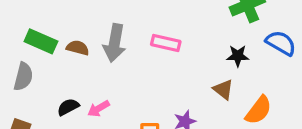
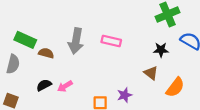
brown semicircle: (78, 48) -> (46, 53), moved

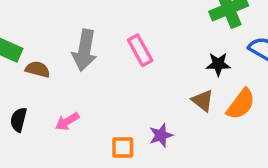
pink rectangle: (111, 41) -> (140, 50), turned 48
black semicircle: (44, 85) -> (19, 120), moved, turned -48
orange semicircle: (175, 87) -> (241, 104), moved

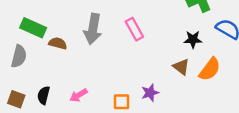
black semicircle: (19, 120) -> (44, 95), moved
pink arrow: (67, 121) -> (79, 95), moved

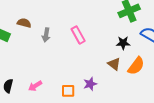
gray arrow: (93, 29) -> (46, 35), size x0.6
brown semicircle: (58, 43) -> (24, 23), moved

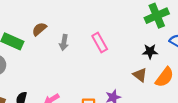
brown semicircle: (24, 23) -> (39, 29), turned -56

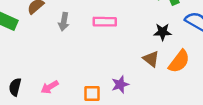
pink rectangle: (100, 42) -> (105, 22), turned -60

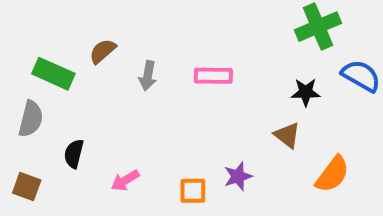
orange semicircle: (179, 61) -> (332, 174), moved
black semicircle: (15, 87) -> (74, 154), moved

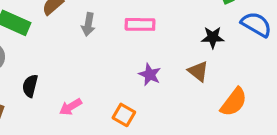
purple star: (238, 176) -> (150, 75), moved, turned -30
orange square: (193, 191) -> (124, 115), turned 30

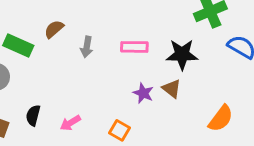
black star: (213, 37) -> (182, 54), moved, size x1.5
brown triangle: (198, 71) -> (172, 89), moved
black semicircle: (30, 86) -> (33, 115), moved

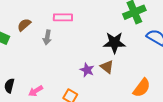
pink rectangle: (134, 47) -> (63, 17), moved

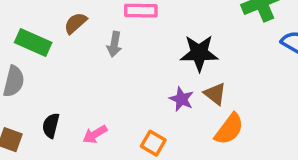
black star: (114, 43) -> (199, 53), moved
orange semicircle: (142, 88) -> (229, 129), moved

